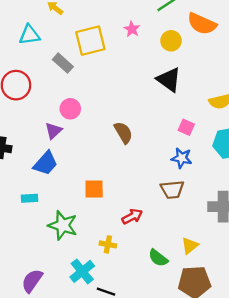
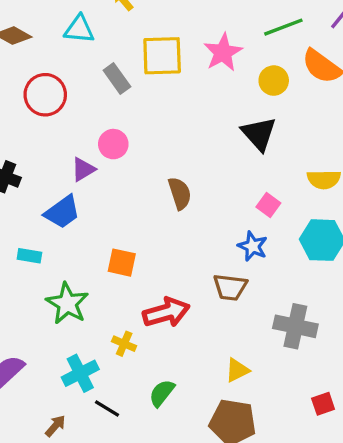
pink star: (132, 29) -> (223, 52), size x1.6
red arrow: (132, 216) -> (166, 312), size x1.5
green semicircle: (158, 258) -> (162, 393), moved, turned 78

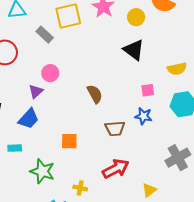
pink square: (268, 205) -> (148, 90), turned -32
brown trapezoid: (230, 287) -> (115, 128), moved
red arrow: (166, 312) -> (116, 169), moved
gray cross: (295, 326) -> (178, 158), turned -30

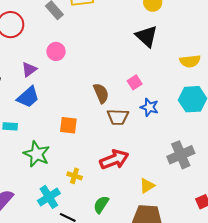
pink square: (148, 90) -> (135, 82), moved, turned -32
purple triangle: (36, 91) -> (29, 69), moved
brown semicircle: (95, 94) -> (101, 93), moved

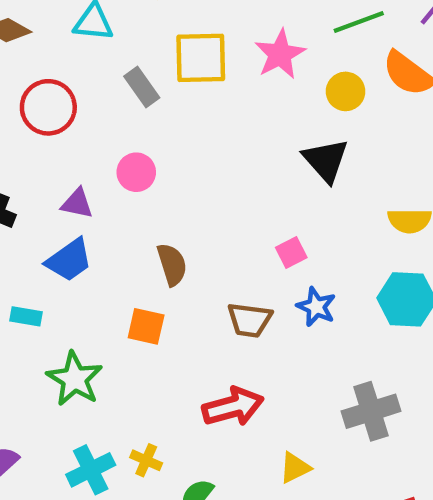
purple triangle: (29, 69) -> (77, 203), turned 42
brown semicircle: (101, 93) -> (172, 264), moved
yellow cross: (75, 176) -> (146, 460), moved

